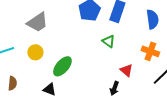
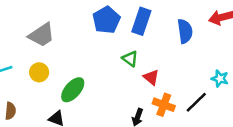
orange cross: (150, 51) -> (164, 105), moved
red triangle: (126, 70) -> (151, 77), moved

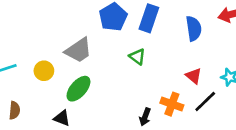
gray trapezoid: (42, 35) -> (78, 50), moved
red triangle: (151, 77) -> (194, 76), moved

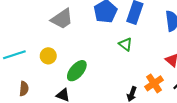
gray trapezoid: (78, 50) -> (62, 19), moved
orange cross: (172, 104) -> (154, 83), turned 36

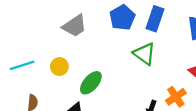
green triangle: (125, 44) -> (144, 54), size x1.5

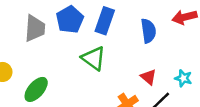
gray trapezoid: (75, 26) -> (35, 28), moved, turned -52

